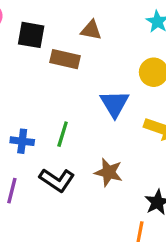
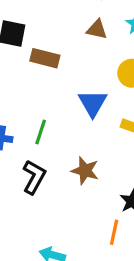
brown triangle: (91, 30) -> (97, 29), moved
black L-shape: (57, 180) -> (34, 177), turned -96

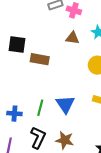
blue triangle: (93, 103) -> (65, 104), moved
brown star: (85, 171) -> (65, 140), moved

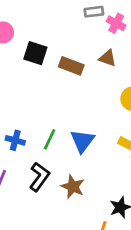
brown rectangle: (40, 59) -> (71, 66), moved

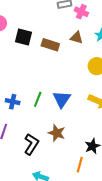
black L-shape: (39, 177) -> (31, 144), moved

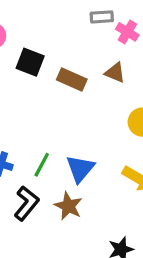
brown star: (57, 133) -> (68, 206), moved
black L-shape: (31, 144) -> (26, 203), moved

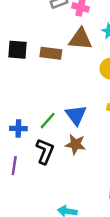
brown triangle: (115, 73) -> (80, 39), size x1.5
green line: (42, 165) -> (48, 121), turned 30

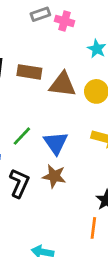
brown triangle: (80, 39) -> (63, 84), moved
green line: (48, 121) -> (22, 136), moved

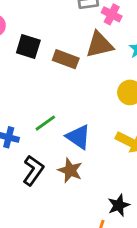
brown triangle: (63, 84) -> (99, 45), moved, turned -32
blue triangle: (56, 143) -> (78, 137), turned -32

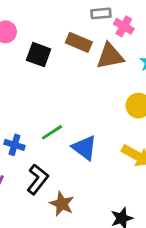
brown rectangle: (66, 59) -> (79, 42), moved
brown star: (70, 170) -> (62, 204), moved

